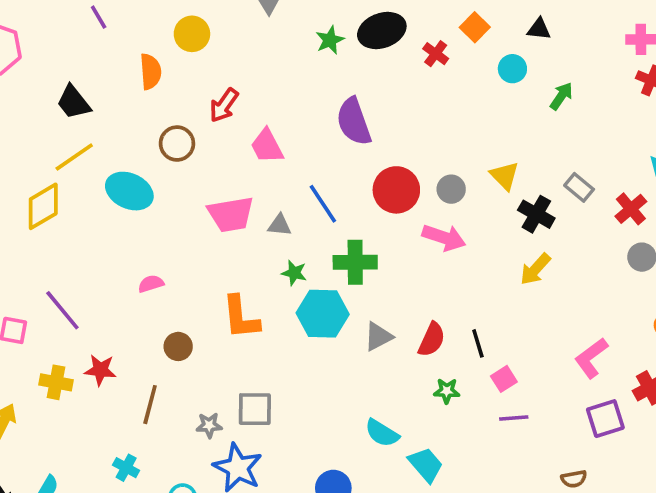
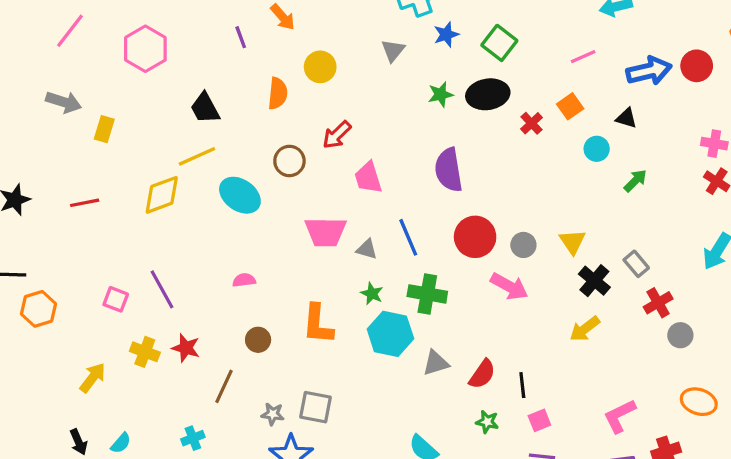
red cross: (631, 209) -> (658, 303), moved
cyan cross: (126, 468) -> (193, 438), turned 30

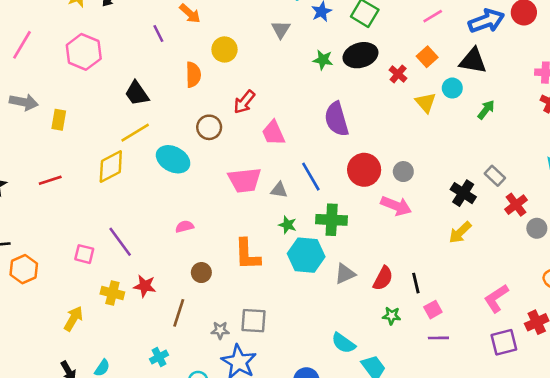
green star: (441, 94) -> (323, 60), turned 30
black triangle: (626, 118) -> (473, 61), size x1.6
yellow triangle: (573, 242) -> (426, 103), moved

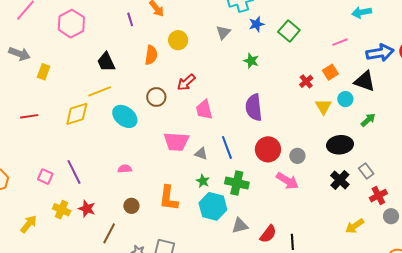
black ellipse: (360, 55) -> (340, 145), moved
yellow arrow: (460, 232) -> (355, 226), moved

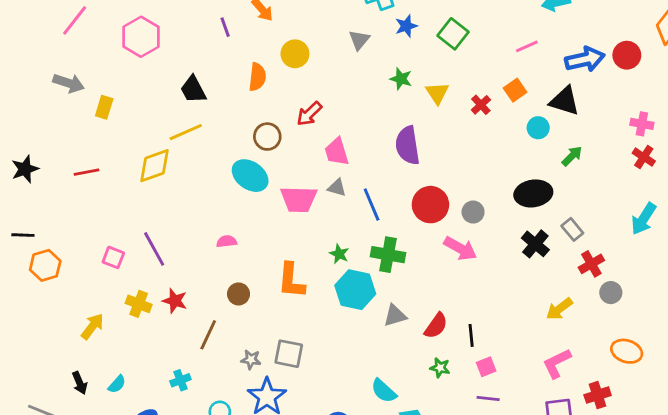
yellow triangle: (323, 107) -> (437, 93), moved
cyan ellipse: (125, 116) -> (250, 176), moved
gray triangle: (201, 154) -> (337, 188), moved

